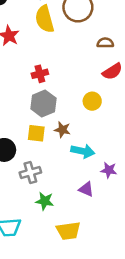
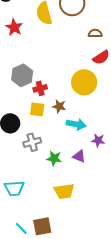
red cross: (40, 74) -> (40, 88), moved
yellow circle: (92, 101) -> (84, 82), size x1.6
gray hexagon: (43, 104) -> (22, 75), moved
green star: (45, 201) -> (54, 158), moved

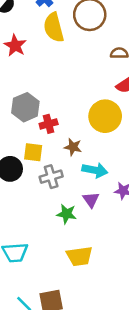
yellow square: (37, 109) -> (33, 152), moved
gray cross: (32, 142) -> (51, 177), moved
purple triangle: (79, 156) -> (91, 200), moved, turned 32

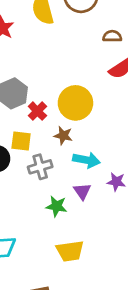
yellow circle: (105, 116) -> (75, 103), moved
red cross: (49, 124) -> (37, 111), turned -30

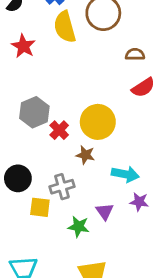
yellow square: (21, 141) -> (40, 207), moved
cyan arrow: (86, 160) -> (125, 174), moved

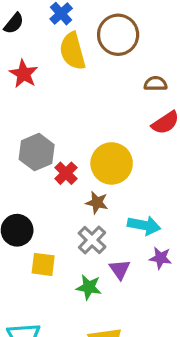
gray cross: (62, 187) -> (92, 240), moved, turned -30

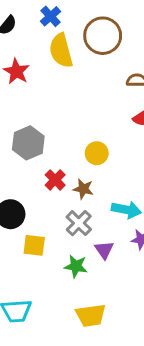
yellow circle: (112, 163) -> (97, 153), size x0.6
red cross: (66, 173) -> (55, 180), moved

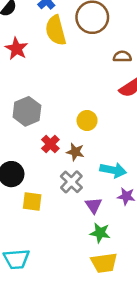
green star: (76, 266) -> (100, 233), moved
yellow trapezoid: (91, 315) -> (104, 263), moved

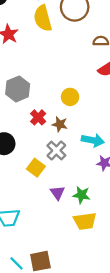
yellow square: (32, 201) -> (36, 168), moved, turned 30
purple triangle: (94, 205) -> (58, 193), moved

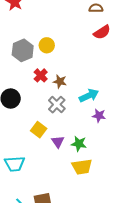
yellow circle: (70, 97) -> (47, 45), moved
cyan arrow: (93, 140) -> (89, 96), turned -36
yellow square: (36, 168) -> (39, 130), moved

